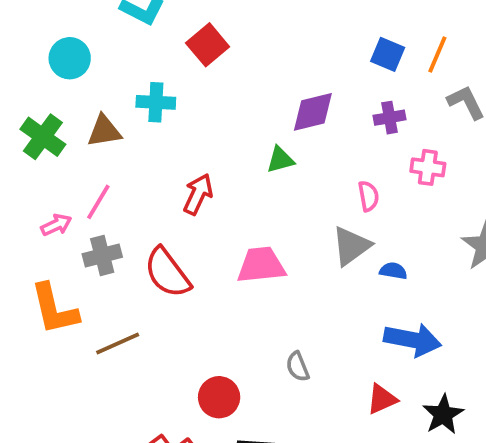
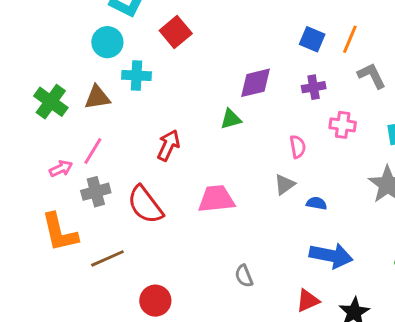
cyan circle: (70, 58) -> (107, 42), moved
gray triangle: (351, 246) -> (285, 184), size x0.7
red circle: (219, 397) -> (155, 301), moved

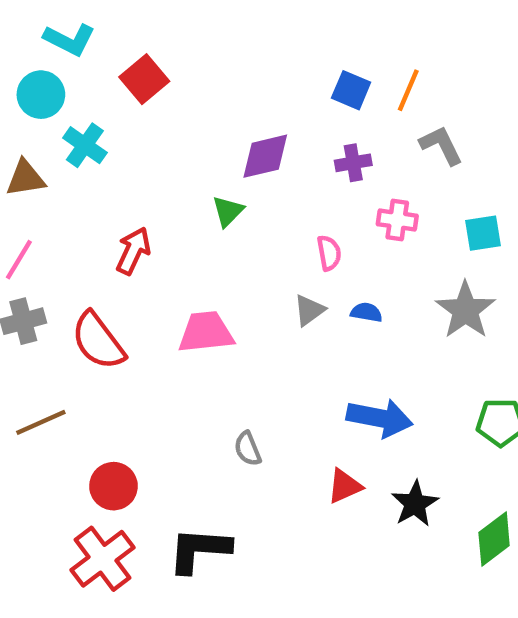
cyan cross: (136, 76) -> (85, 145), turned 32
green triangle: (231, 119) -> (228, 211), turned -30
blue semicircle: (316, 203) -> (366, 312), moved

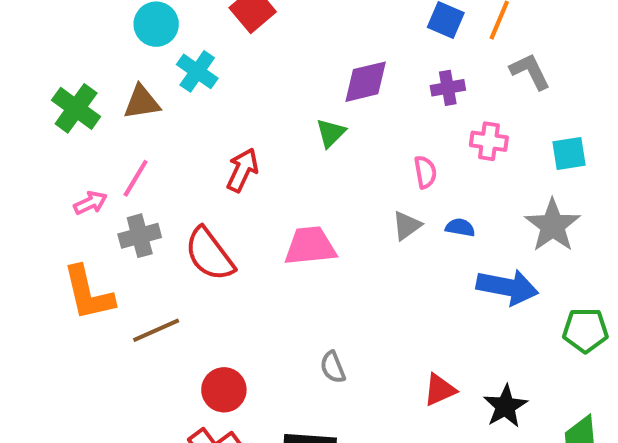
blue arrow: (380, 418) -> (507, 287), moved
gray semicircle: (248, 449) -> (333, 367), moved

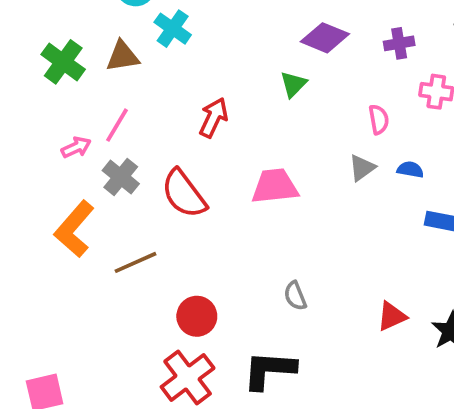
purple diamond: (366, 82) -> (325, 38), turned 36
gray cross: (140, 236) -> (121, 177), turned -36
orange L-shape: (88, 293) -> (74, 229), turned 54

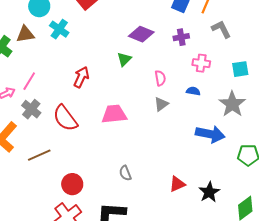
brown triangle: (123, 56) -> (25, 34), moved
pink semicircle: (379, 119) -> (160, 78), moved
blue semicircle: (410, 170) -> (193, 91), moved

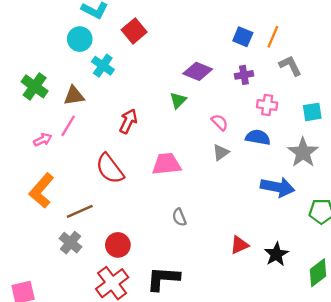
brown triangle: (25, 34) -> (74, 96), moved
pink semicircle: (160, 78) -> (220, 122), turned -35
blue semicircle: (193, 91) -> (258, 137), size x1.5
gray cross: (31, 109) -> (70, 243), moved
gray semicircle: (125, 173) -> (179, 217), moved

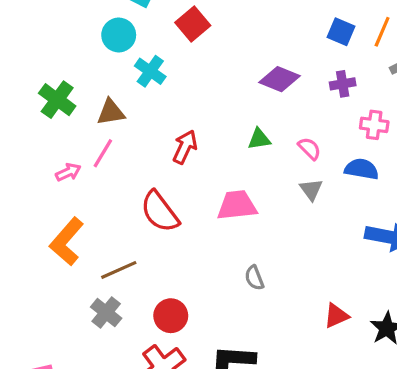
green triangle: (178, 100) -> (259, 139), moved, turned 36
gray triangle: (221, 152) -> (311, 190), turned -30

